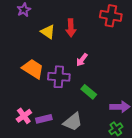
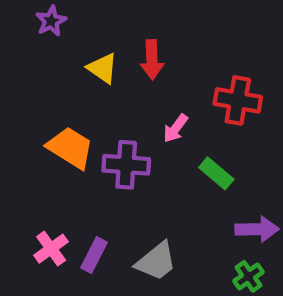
red cross: (111, 16) -> (238, 100), moved
green rectangle: (89, 92) -> (216, 173), moved
purple rectangle: (44, 119) -> (94, 255), turned -49

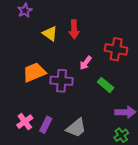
orange trapezoid: (70, 148) -> (34, 72), turned -55

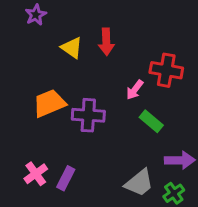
pink arrow: (86, 63) -> (135, 90), moved
gray trapezoid: (76, 128) -> (139, 183), moved

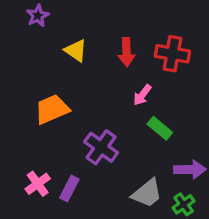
red arrow: (106, 42) -> (126, 52), moved
red cross: (166, 70) -> (172, 54), moved
purple cross: (88, 115) -> (101, 147), moved, turned 32

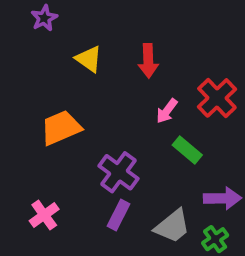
red cross: (172, 54) -> (217, 98), moved, turned 36
purple rectangle: (69, 189) -> (119, 215), moved

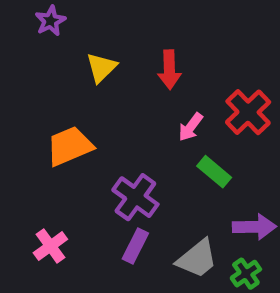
yellow triangle: (89, 59) -> (101, 68), turned 40

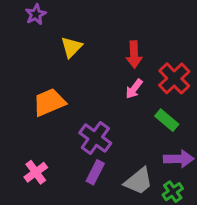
red arrow: (169, 70) -> (134, 55), moved
green rectangle: (214, 172) -> (167, 120), moved

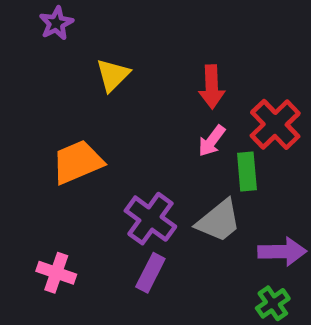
green rectangle: (167, 120) -> (247, 172), moved, turned 45
pink cross: (36, 172) -> (56, 273), turned -35
gray trapezoid: (138, 181) -> (219, 221), moved

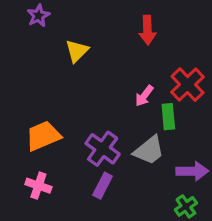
red arrow: (212, 87) -> (147, 30), moved
orange trapezoid: (77, 162) -> (43, 136), moved

